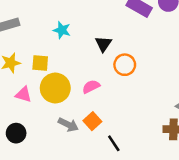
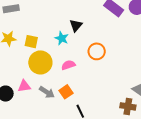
cyan star: (62, 30) -> (62, 38), moved
black triangle: (103, 44) -> (76, 25), moved
pink triangle: (23, 94) -> (24, 86), moved, turned -32

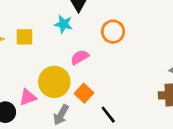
yellow circle: (40, 62) -> (54, 82), moved
gray arrow: (47, 92) -> (61, 115), moved, turned 98

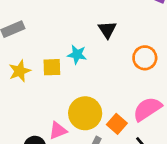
cyan star: (63, 24) -> (77, 55), moved
pink semicircle: (80, 57) -> (147, 109), moved, size x1.5

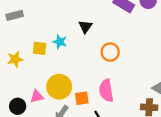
yellow star: (20, 71) -> (15, 59), moved
pink semicircle: (147, 109) -> (106, 91), turned -75
orange square: (117, 124) -> (82, 98), turned 32

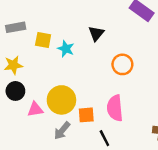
gray rectangle: (15, 15) -> (16, 27), moved
yellow square: (40, 48) -> (43, 40), moved
black circle: (18, 106) -> (15, 91), moved

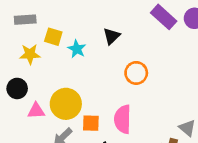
yellow star: (13, 65) -> (30, 54), moved

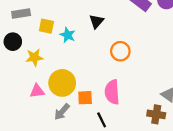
yellow star: (30, 54) -> (34, 57), moved
black circle: (17, 88) -> (13, 42), moved

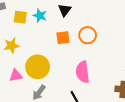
cyan star: (68, 35) -> (40, 16), moved
orange square: (85, 98) -> (63, 38), moved

